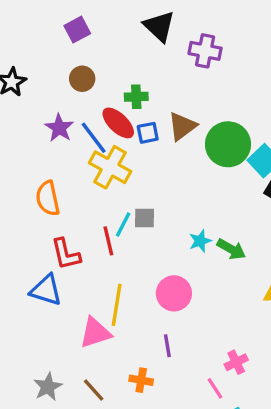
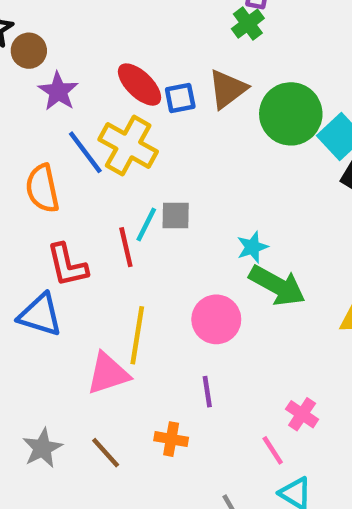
brown circle: (82, 79) -> (29, 51), moved
green cross: (136, 97) -> (248, 24), moved, turned -35
blue line: (94, 138) -> (85, 152), moved
green arrow: (231, 249) -> (277, 286), moved, size x1.4
pink cross: (236, 362) -> (302, 414), turned -30

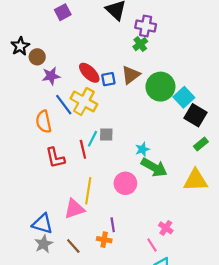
purple star: (58, 91) -> (51, 76), turned 30
blue triangle: (40, 315) -> (43, 224), moved
purple line: (207, 392) -> (113, 225), moved

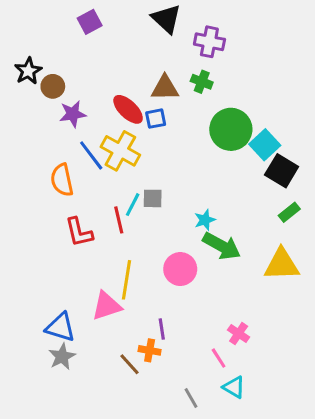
green cross: (140, 44) -> (202, 82), moved, turned -32
brown triangle: (131, 75) -> (165, 88), moved, turned 36
brown line: (73, 246) -> (130, 364), moved

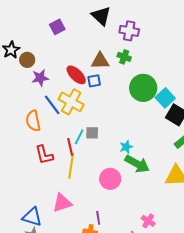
purple square: (90, 22) -> (57, 27), moved
yellow line: (126, 280) -> (71, 166), moved

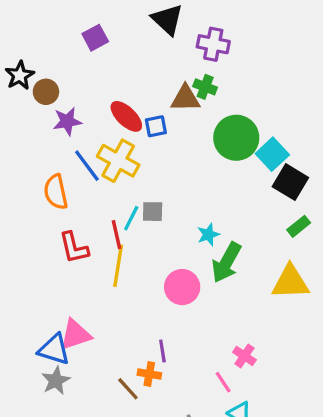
brown triangle: (100, 61) -> (185, 98), moved
green arrow: (137, 164) -> (226, 262), turned 90
pink triangle: (62, 203) -> (75, 335), moved

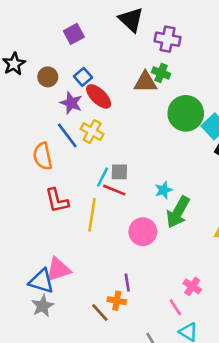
brown circle: (46, 92) -> (48, 77), moved
purple star: (67, 121) -> (71, 103), moved, turned 30
blue square: (156, 126) -> (83, 77), moved, turned -30
yellow cross: (118, 161) -> (92, 132), size x0.7
red line: (116, 235) -> (114, 190), moved, turned -55

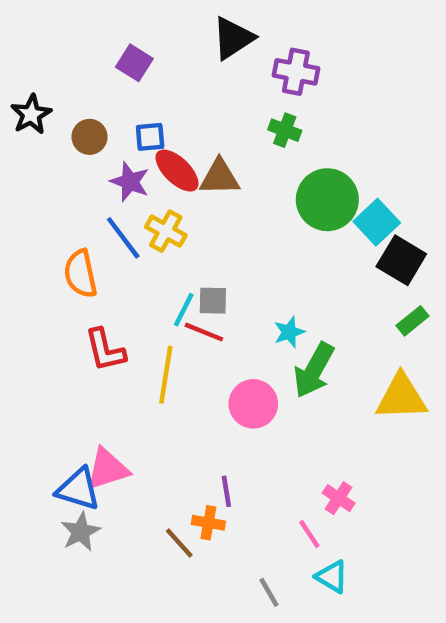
black triangle: (131, 20) -> (233, 38), turned 44
purple square: (74, 34) -> (134, 63), turned -30
blue square: (83, 77) -> (150, 137), turned 36
brown triangle: (145, 82) -> (220, 177), moved

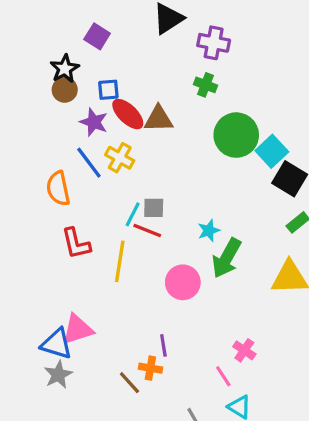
black star: (31, 114) -> (65, 69), moved

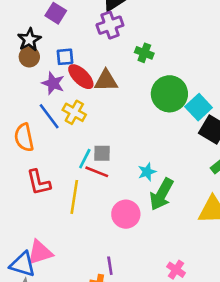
purple cross: (214, 43) -> (110, 25), moved, turned -30

